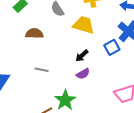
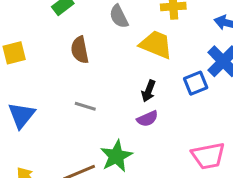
brown semicircle: (34, 33) -> (80, 50), turned -108
black arrow: (82, 56) -> (149, 91), turned -32

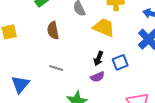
blue square: (196, 83) -> (120, 62), moved
blue triangle: (22, 115) -> (20, 84), moved

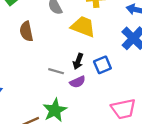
gray line: (56, 68) -> (56, 71), moved

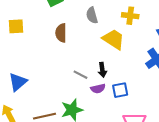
black arrow: (78, 61) -> (102, 70), turned -40
blue square: (102, 65) -> (120, 90), moved

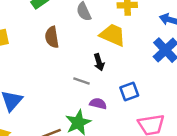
black arrow: (102, 70) -> (99, 62), moved
purple semicircle: (98, 89) -> (98, 104), moved, turned -144

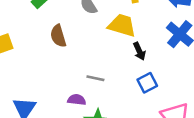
black arrow: (99, 62) -> (139, 51), moved
purple semicircle: (98, 104) -> (77, 100), moved

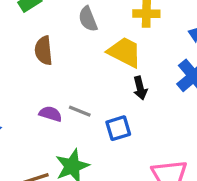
blue square: (147, 83) -> (118, 128), moved
purple semicircle: (77, 100) -> (50, 114), moved

